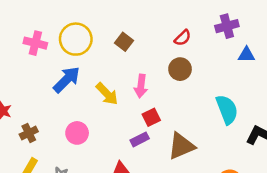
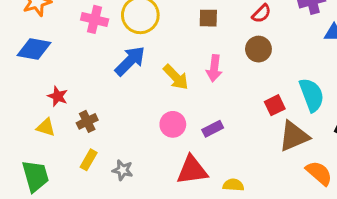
brown square: (124, 42) -> (208, 18), moved, turned -36
red square: (151, 117) -> (275, 105), moved
pink circle: (77, 133) -> (173, 124), moved
brown triangle: (181, 146) -> (294, 136), moved

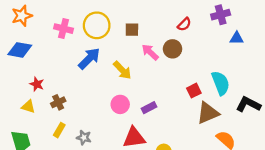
brown square: (208, 18) -> (132, 30), moved
brown circle: (258, 49) -> (173, 49), moved
pink arrow: (214, 68) -> (150, 52), moved, turned 126

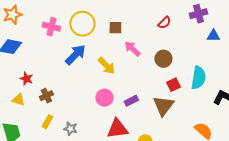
brown circle: (173, 49) -> (163, 59), moved
cyan semicircle: (221, 83) -> (198, 78), turned 30
brown triangle: (208, 113) -> (163, 106), moved, turned -30

